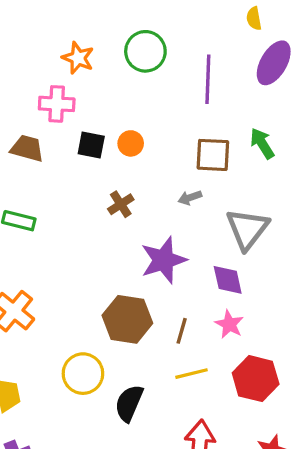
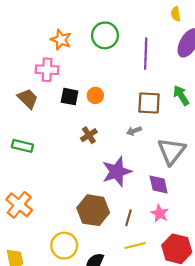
brown trapezoid: (27, 148) -> (28, 99), turned 30

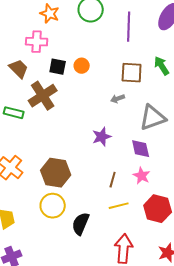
brown cross: (89, 135) -> (43, 96), moved, size x1.8
gray triangle: (171, 151) -> (153, 118), turned 32
purple star: (117, 172) -> (102, 137), size x0.7
brown hexagon: (93, 210) -> (56, 173), moved

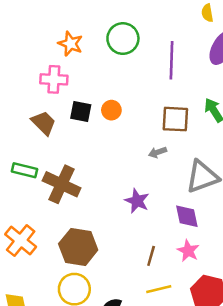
brown trapezoid: (19, 69) -> (44, 123), moved
brown cross: (43, 96) -> (62, 184), moved, turned -32
purple star: (102, 137) -> (137, 201), turned -30

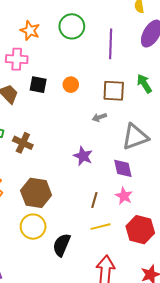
orange circle: (111, 110) -> (71, 85), moved
brown cross: (62, 184) -> (23, 143), size x0.7

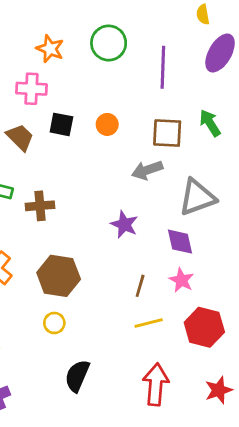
gray arrow: (99, 117) -> (147, 170), size x1.5
brown cross: (23, 143) -> (40, 206), turned -30
yellow circle: (33, 227) -> (54, 323), size x0.6
black semicircle: (62, 245) -> (77, 376), moved

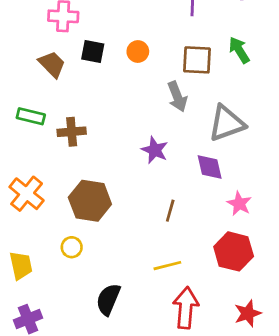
gray arrow: (147, 170) -> (177, 97), turned -92
pink star: (181, 280) -> (239, 204), moved
yellow circle: (54, 323) -> (72, 247), moved
yellow line: (149, 323) -> (167, 266), moved

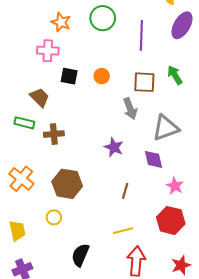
brown trapezoid: (52, 64) -> (40, 97), moved

